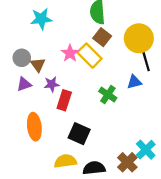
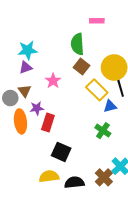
yellow rectangle: (89, 56) -> (97, 90), moved
gray circle: (22, 58) -> (10, 98), moved
purple triangle: (24, 84) -> (26, 67), moved
green cross: (108, 95) -> (103, 131), moved
orange ellipse: (34, 127) -> (20, 121), moved

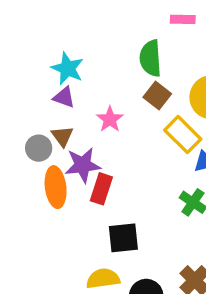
cyan star: (28, 50) -> (67, 68), turned 30
purple triangle: (26, 67) -> (64, 97), turned 40
purple star: (37, 108) -> (83, 165), size x1.5
black square: (61, 152) -> (123, 238), turned -30

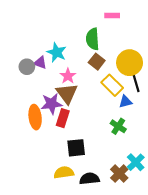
cyan star: (67, 68) -> (57, 52), moved
brown triangle: (62, 136) -> (67, 93), moved, size x1.6
gray circle: (39, 148) -> (27, 67), moved

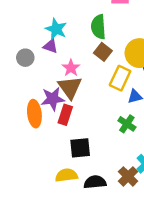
cyan star: (57, 52) -> (56, 29), moved
purple triangle: (40, 63) -> (50, 46), moved
yellow rectangle: (112, 85) -> (120, 78), turned 70

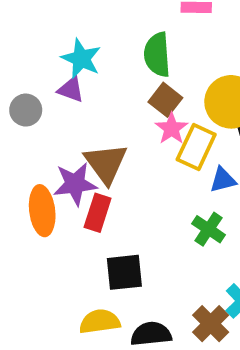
pink star: (71, 68) -> (172, 129), moved

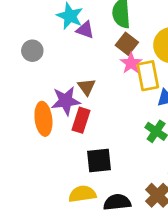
purple triangle: (71, 89) -> (85, 30), moved
yellow rectangle: (196, 147) -> (148, 76), turned -36
brown triangle: (106, 163) -> (87, 87), size x0.6

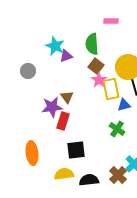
purple triangle: (85, 30) -> (66, 56), turned -40
orange ellipse: (43, 119) -> (32, 153), moved

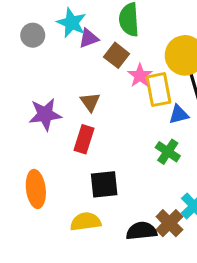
brown square: (96, 66) -> (117, 55), moved
gray circle: (28, 71) -> (33, 35), moved
purple star: (52, 107) -> (45, 114), moved
black semicircle: (89, 180) -> (141, 231), moved

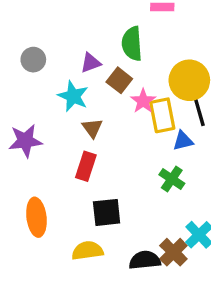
cyan star: (72, 23) -> (73, 96), moved
purple star: (45, 114) -> (25, 141), moved

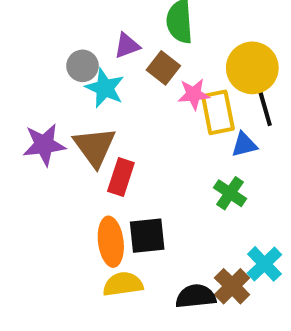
gray circle: (33, 60) -> (82, 66), moved
pink star: (143, 101) -> (194, 94), turned 30
brown triangle: (92, 128) -> (95, 147), moved, size x1.6
orange ellipse: (36, 217) -> (111, 242), moved

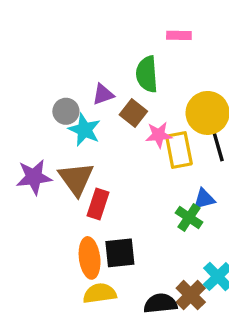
blue triangle: (244, 145) -> (204, 199), moved

